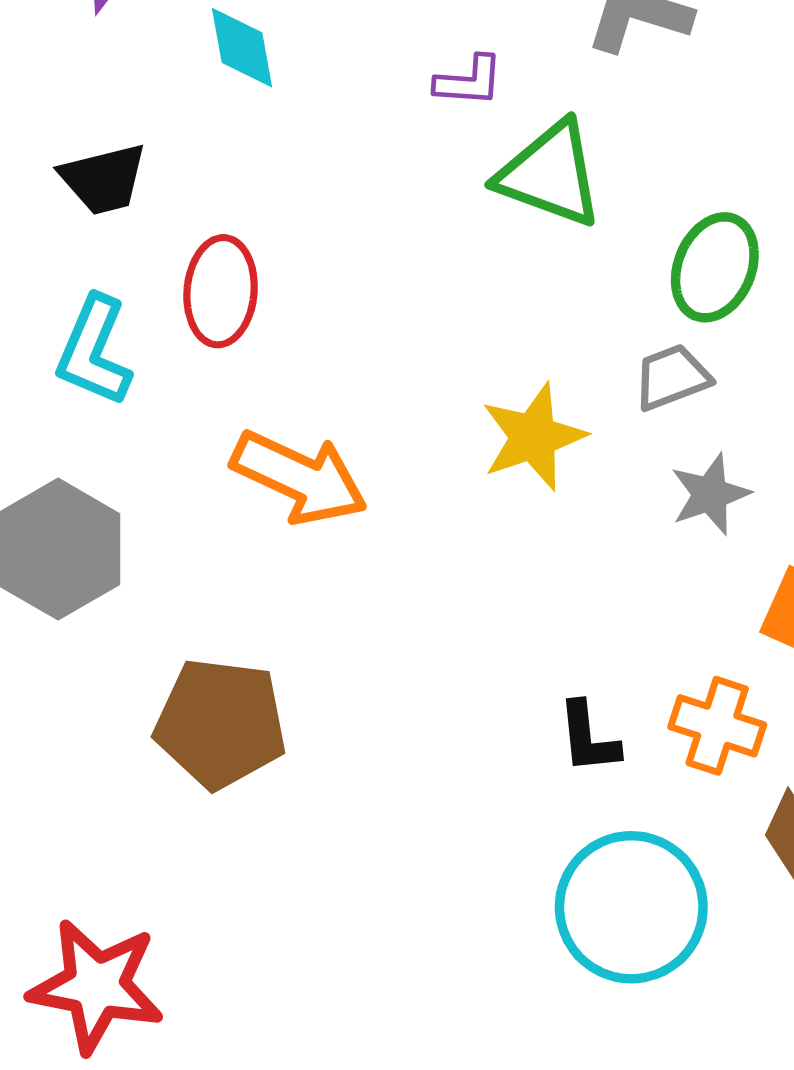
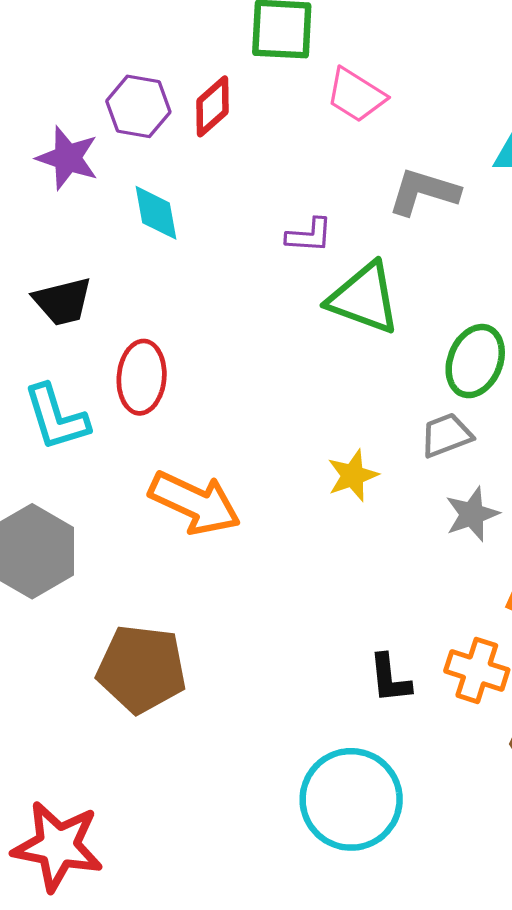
cyan L-shape: (94, 351) -> (56, 417), turned -40
yellow star: (533, 437) -> (353, 475), size x0.7
cyan circle: (631, 907) -> (351, 799), moved

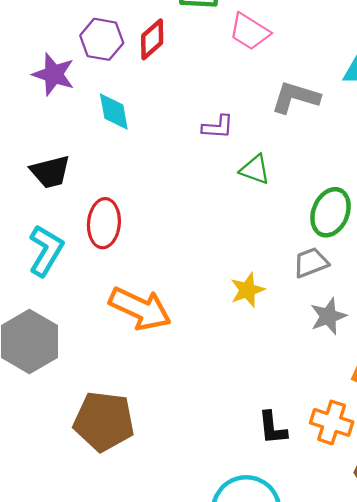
green triangle: (364, 298) -> (255, 170), size x0.6
cyan L-shape: (56, 417) -> (46, 251), turned -132

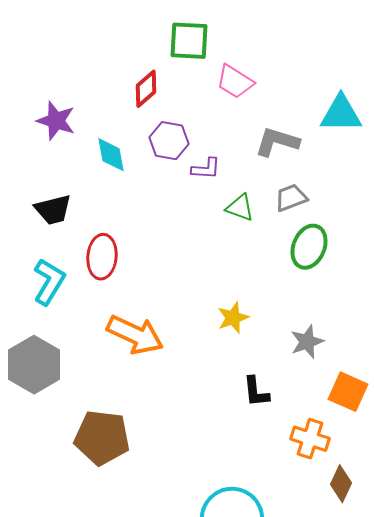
purple hexagon: (102, 39) -> (169, 141), moved
gray trapezoid: (311, 263) -> (291, 198), moved
black L-shape: (273, 428) -> (256, 392), moved

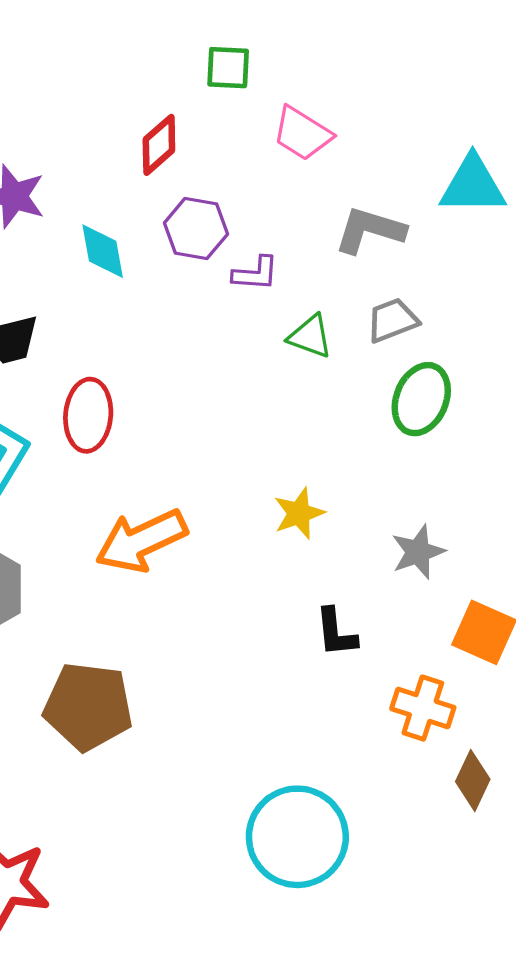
green square: (189, 41) -> (228, 68), size x0.7
orange arrow: (135, 335) -> (141, 541), turned 130

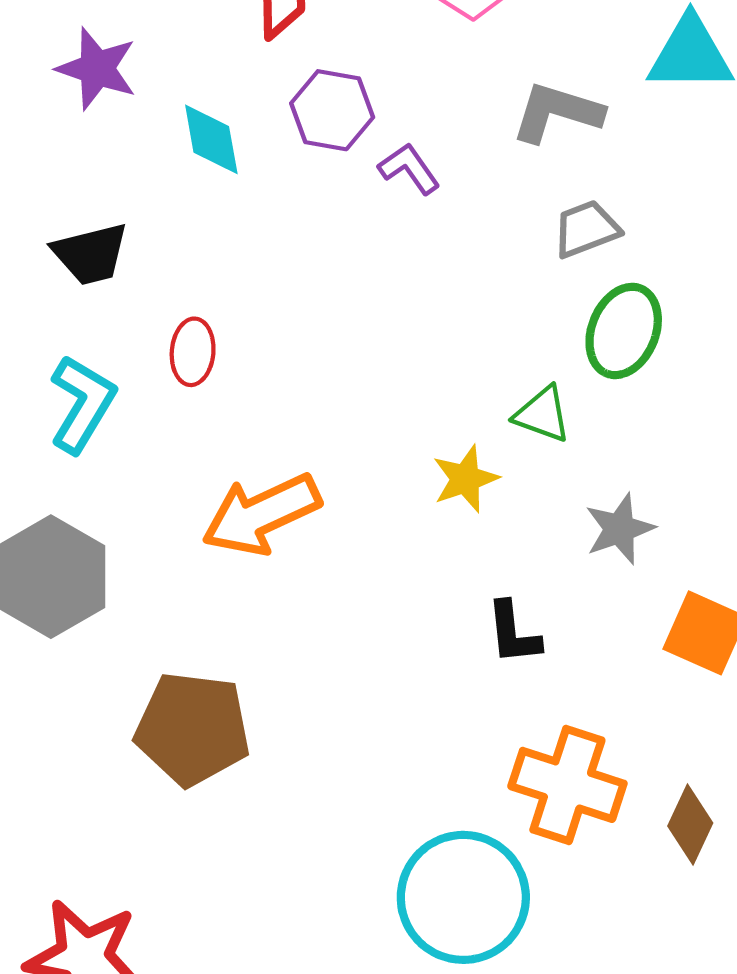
purple L-shape: (256, 274) -> (409, 169), turned -129
green triangle: (310, 336) -> (542, 414), moved
red ellipse: (88, 415) -> (193, 352), size x0.7
orange cross: (423, 708) -> (567, 785), moved, size x1.4

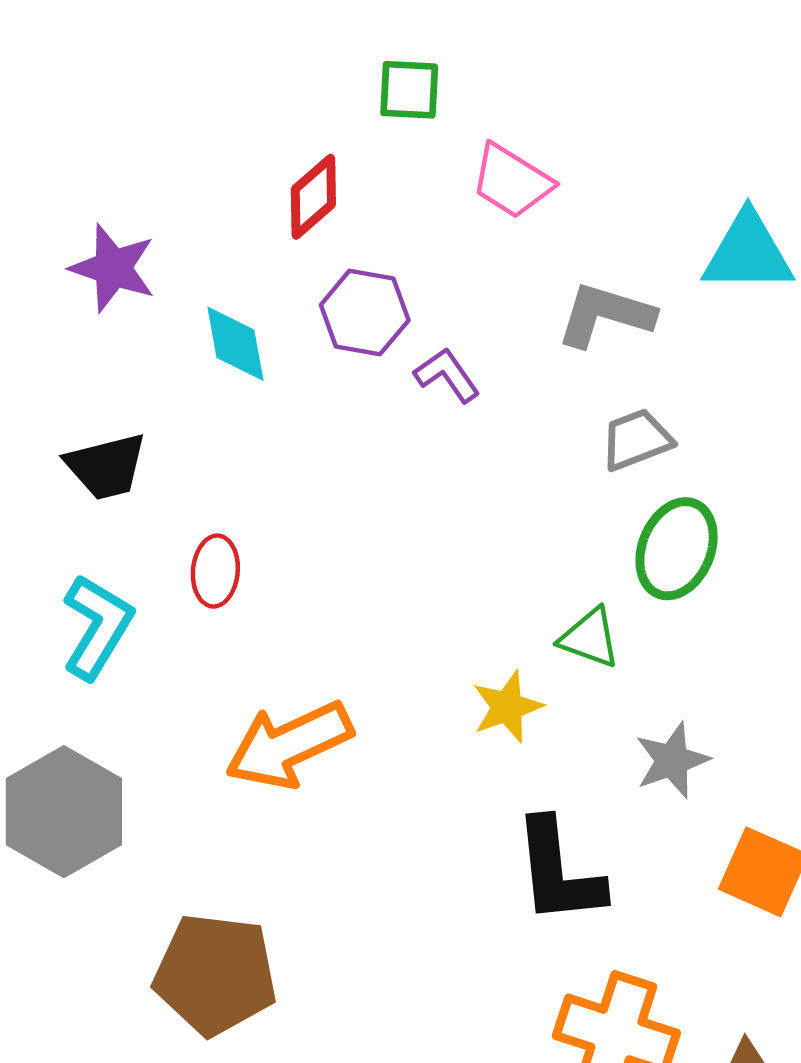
black L-shape: (513, 633) -> (558, 872), size x1.6

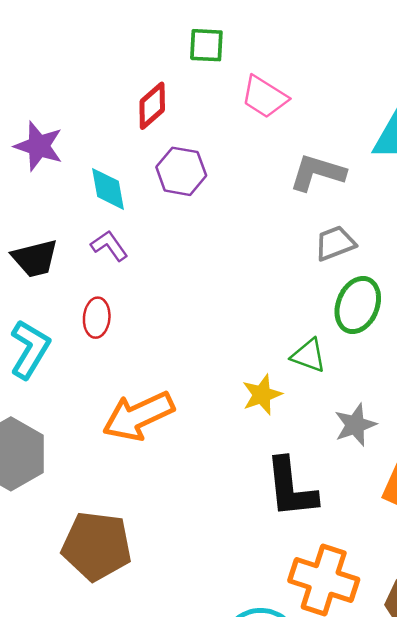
purple L-shape: (447, 375) -> (109, 246), moved

